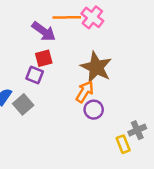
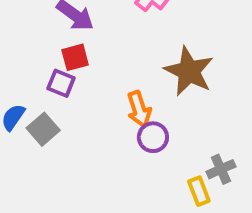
brown star: (96, 67) -> (189, 71), moved
orange arrow: (85, 92) -> (139, 109), turned 130

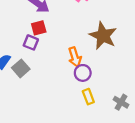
gray cross: (221, 169) -> (121, 102), moved, turned -35
yellow rectangle: (199, 191) -> (88, 97), moved

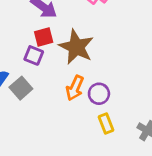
brown star: (103, 36) -> (76, 47), moved
orange arrow: (75, 57) -> (75, 88), moved, turned 42

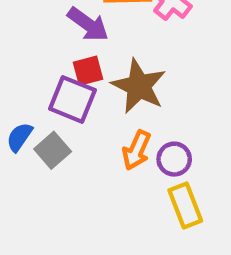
purple square: (34, 55) -> (72, 99), size x1.5
yellow rectangle: (106, 123) -> (185, 205), size x1.4

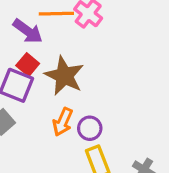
red square: (88, 71) -> (28, 65), turned -35

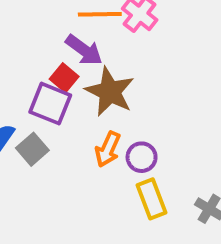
purple arrow: (28, 31) -> (84, 50), moved

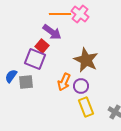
brown star: (110, 92) -> (86, 60), moved
gray square: (32, 149) -> (26, 82), turned 35

